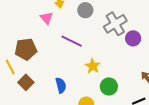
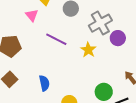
yellow star: (93, 66) -> (88, 50), moved
green circle: (109, 86) -> (104, 92), moved

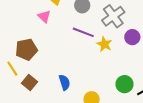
purple circle: (118, 38) -> (132, 37), moved
purple line: (56, 39) -> (83, 32), moved

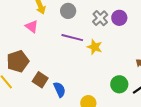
gray cross: (113, 16) -> (100, 18), size x0.7
purple circle: (132, 37) -> (119, 18), moved
brown square: (29, 82) -> (40, 80), moved

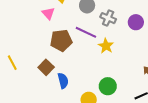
gray cross: (100, 18) -> (108, 18), moved, turned -35
brown pentagon: (18, 61) -> (61, 40), moved
green circle: (119, 84) -> (108, 86), moved

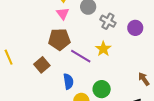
pink triangle: (48, 13) -> (63, 14), moved
purple line: (86, 32) -> (81, 56), moved
blue semicircle: (63, 81) -> (68, 81), moved

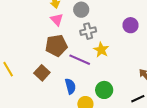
gray cross: (108, 21) -> (88, 31), moved, turned -35

